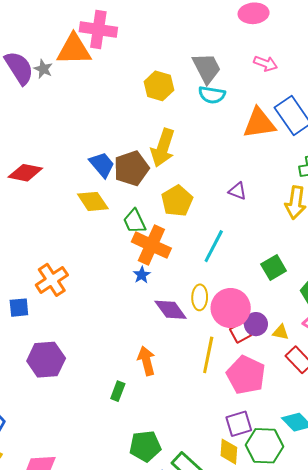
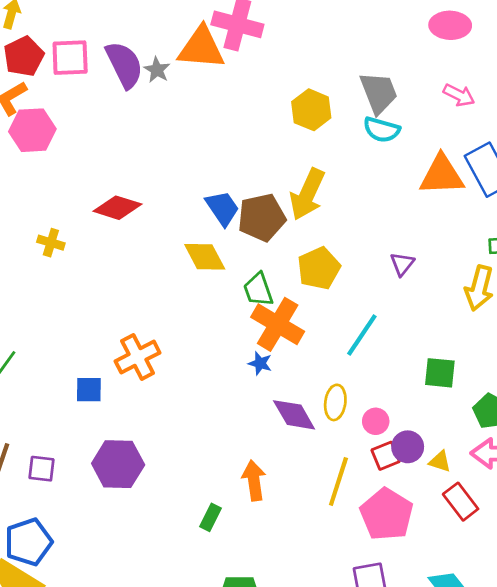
purple triangle: (237, 191) -> (402, 264), turned 42
green square: (274, 268) -> (440, 373), turned 30
blue star: (142, 275) -> (260, 363), turned -30
pink circle: (231, 308) -> (376, 421), size x0.5

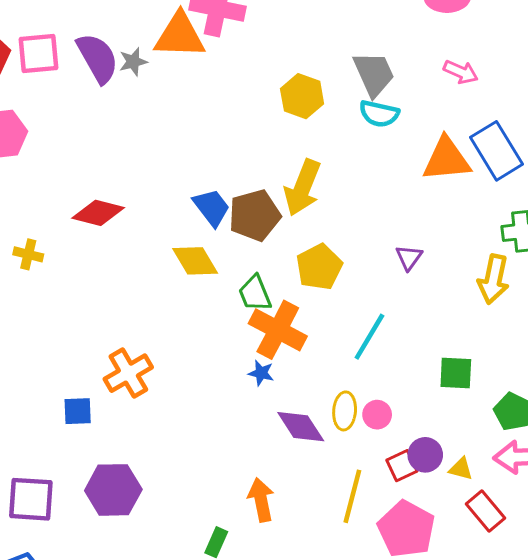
gray star: (157, 70) -> (133, 62), turned 30
pink circle: (376, 421) -> (377, 415), moved
purple square: (41, 469) -> (31, 499), size x1.6

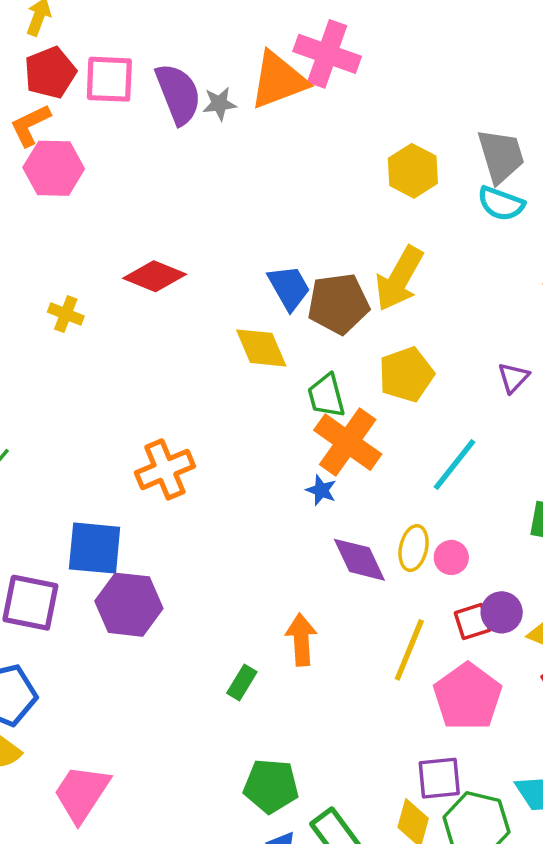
orange triangle: (180, 36) -> (278, 80), turned -30
blue square: (78, 411) -> (95, 548), moved, size x1.6

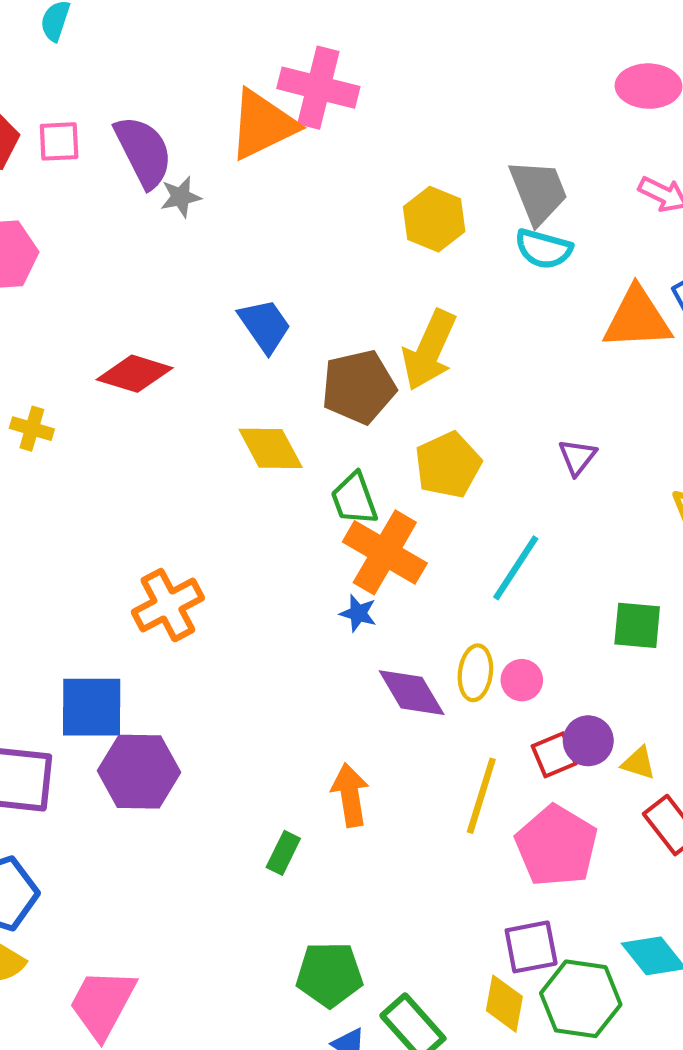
pink square: (109, 79) -> (59, 141), size x0.7
gray star: (219, 104) -> (181, 197), moved
blue trapezoid: (289, 288) -> (265, 326), moved

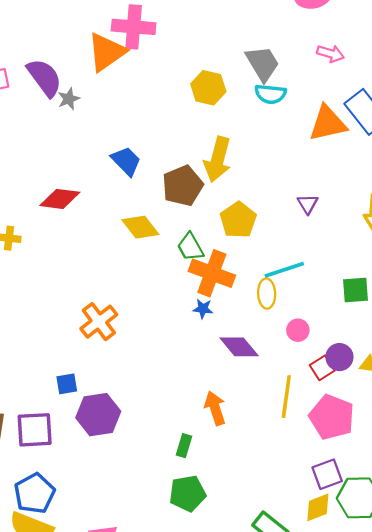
cyan line: (516, 568) -> (284, 270), turned 48
yellow ellipse: (475, 673) -> (267, 294), moved
blue square: (92, 707) -> (67, 384), size x0.6
green pentagon: (329, 974) -> (187, 493), moved
yellow diamond: (504, 1004) -> (318, 507), turned 68

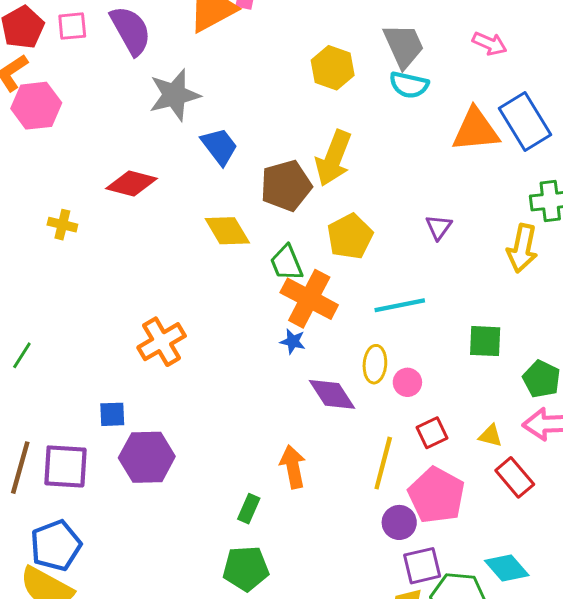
gray star: (69, 99) -> (174, 95), moved, size x1.8
yellow ellipse: (267, 294) -> (375, 364), moved
purple circle: (339, 357) -> (399, 522), moved

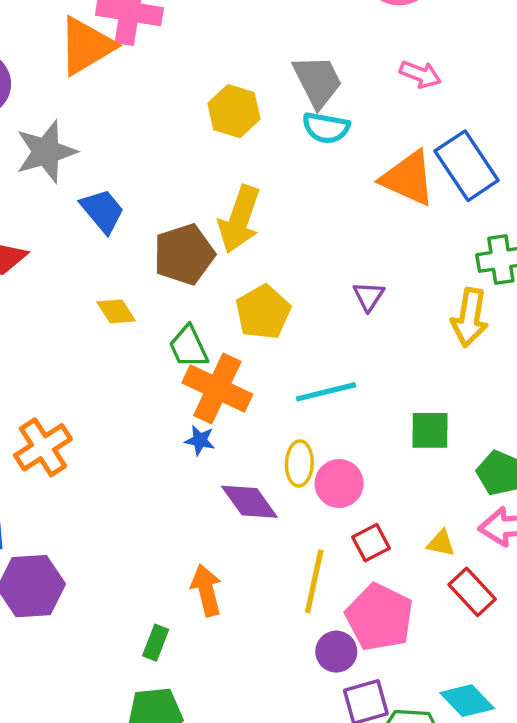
orange triangle: (476, 130) -> (408, 178), turned 32
yellow diamond: (227, 231) -> (116, 311), size x0.7
pink circle: (407, 382) -> (339, 484), size x1.4

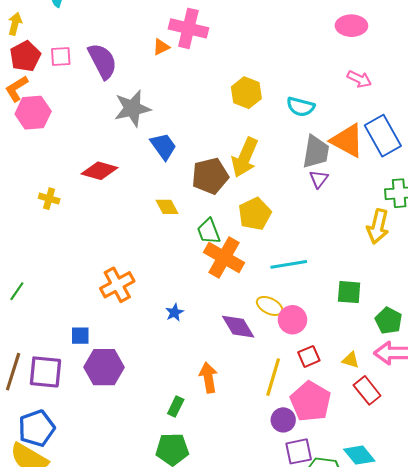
orange triangle: (86, 46) -> (161, 47), size x0.5
gray trapezoid: (318, 81) -> (316, 152), moved, turned 32
purple triangle: (369, 296) -> (319, 179), moved
blue star: (200, 440) -> (174, 312), moved, turned 30
yellow ellipse: (299, 463) -> (270, 306), turned -70

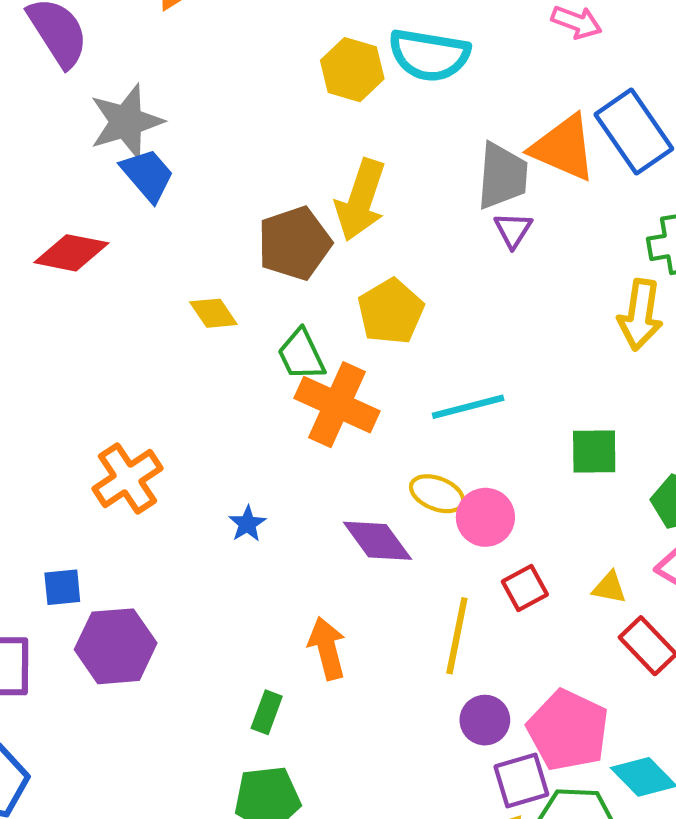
cyan semicircle: (301, 107) -> (429, 55), moved, size x1.4
blue trapezoid: (163, 146) -> (147, 175), moved
pink pentagon: (311, 401) -> (568, 730), moved

